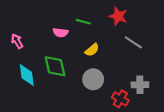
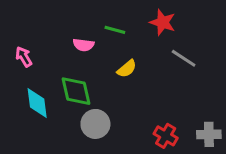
gray circle: (93, 79) -> (95, 124), moved
gray cross: (140, 85) -> (209, 134), moved

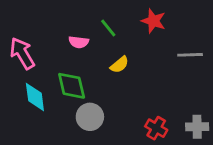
green line: (115, 30) -> (108, 28), turned 36
pink arrow: (24, 57) -> (22, 53), size x1.6
gray line: (184, 58) -> (190, 55), moved, turned -35

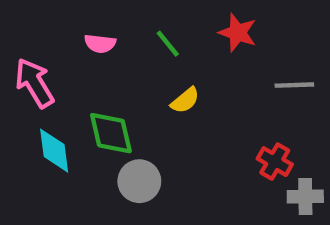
pink semicircle: (79, 42) -> (100, 44), moved
red cross: (156, 128) -> (275, 162), moved

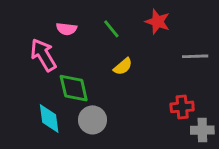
pink arrow: (34, 83) -> (43, 55), moved
cyan diamond: (54, 151) -> (49, 118), moved
red cross: (275, 162) -> (182, 107), turned -35

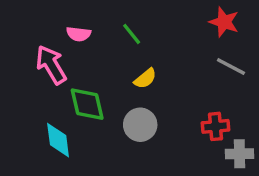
red star: (158, 22) -> (224, 22), moved
gray line: (195, 56) -> (231, 66), turned 30
gray circle: (93, 120) -> (140, 125), moved

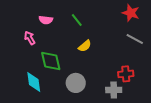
pink arrow: (51, 65) -> (30, 38), size x0.6
gray circle: (140, 125) -> (76, 83), moved
gray cross: (239, 154) -> (114, 90), moved

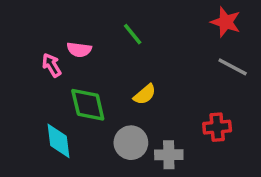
pink semicircle: (46, 20) -> (79, 50), moved
yellow semicircle: (85, 46) -> (145, 94), moved
gray cross: (114, 90) -> (169, 155), moved

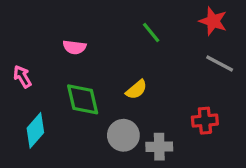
green line: (133, 34) -> (151, 33), moved
pink arrow: (52, 65) -> (22, 77), moved
cyan diamond: (59, 141) -> (35, 130), moved, turned 48

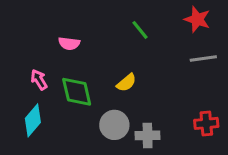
gray line: (220, 64) -> (203, 59), turned -36
pink arrow: (22, 77) -> (39, 80), moved
red cross: (205, 121) -> (206, 123), moved

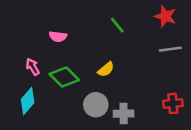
green diamond: (77, 92) -> (64, 77), turned -32

